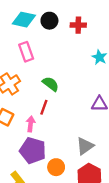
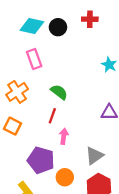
red cross: (78, 25) -> (90, 19), moved
pink arrow: (31, 124) -> (64, 136), moved

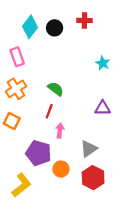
cyan diamond: (32, 26) -> (30, 27), turned -65
pink rectangle: (34, 59) -> (17, 57), moved

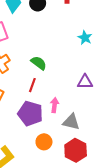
pink arrow: (60, 131) -> (54, 105), moved
gray triangle: (89, 149) -> (71, 122), turned 48
purple pentagon: (38, 153) -> (30, 113), moved

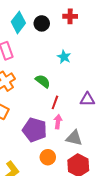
cyan star: (85, 38) -> (64, 57), moved
red line: (32, 85) -> (55, 102), moved

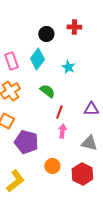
cyan diamond: (18, 22) -> (37, 59), moved
purple pentagon: (35, 130) -> (26, 142), moved
gray triangle: (74, 138) -> (89, 143), moved

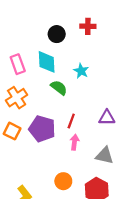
cyan diamond: (37, 59) -> (47, 62), turned -40
green semicircle: (47, 91) -> (59, 88), moved
purple pentagon: (26, 142) -> (42, 129), moved

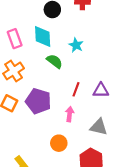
red line: (71, 121) -> (76, 89), moved
orange circle: (63, 181) -> (59, 143), moved

